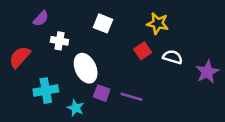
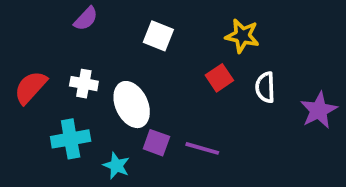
purple semicircle: (41, 18) -> (86, 19), moved
white cross: (59, 41) -> (84, 84), moved
white semicircle: (173, 57) -> (265, 87), turned -108

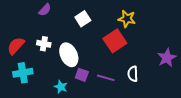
white square: (158, 36) -> (83, 19), turned 35
red square: (219, 78) -> (115, 41), size x1.6
white semicircle: (265, 87) -> (133, 74), moved
cyan cross: (71, 139) -> (23, 73), moved

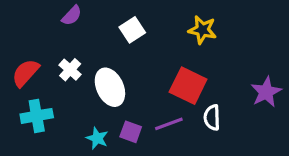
red square: (115, 41) -> (188, 86), moved, turned -30
white cross: (44, 44) -> (70, 70), turned 32
purple square: (82, 75) -> (131, 132), moved
purple line: (106, 78) -> (169, 124), turned -36

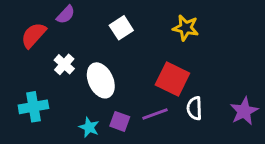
red semicircle: (25, 73) -> (33, 35), moved
purple star: (266, 92) -> (244, 111), moved

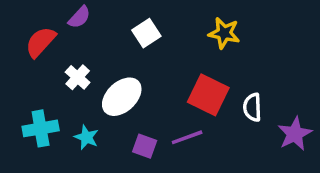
white ellipse: (101, 80) -> (122, 97), turned 72
white semicircle: (194, 108) -> (252, 107), moved
cyan star: (89, 127) -> (86, 137), moved

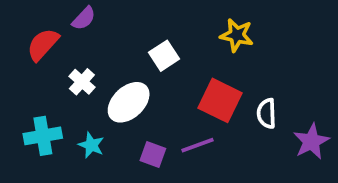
white square: (146, 33) -> (164, 56), moved

